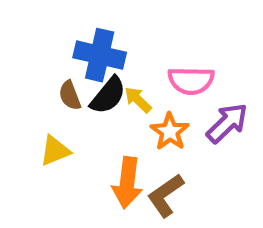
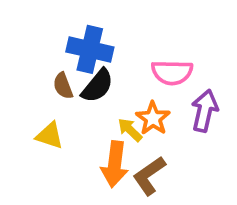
yellow arrow: (138, 100) -> (130, 130), moved
purple arrow: (227, 123) -> (205, 111), turned -33
yellow triangle: (55, 151) -> (50, 136), turned 40

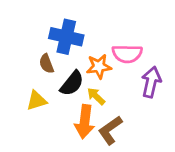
black semicircle: (97, 86) -> (72, 83), moved
orange star: (153, 118) -> (99, 66), moved, turned 30
yellow triangle: (50, 136) -> (37, 100), turned -35

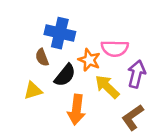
orange star: (99, 66) -> (89, 60), turned 30
yellow arrow: (96, 96) -> (107, 87), moved, size x1.5
brown L-shape: (110, 130) -> (133, 117), moved

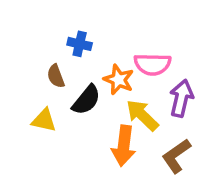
blue cross: (60, 33) -> (80, 44), size x0.6
yellow triangle: (33, 91) -> (44, 120), turned 30
orange arrow: (76, 110) -> (124, 146), moved

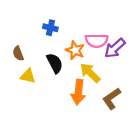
brown semicircle: (56, 76) -> (18, 53), moved
purple arrow: (181, 98) -> (115, 48), moved, turned -145
black semicircle: (86, 100) -> (55, 63), turned -66

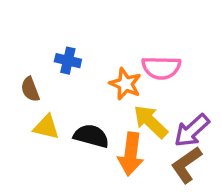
blue cross: (50, 28) -> (68, 61), moved
purple arrow: (115, 48) -> (192, 131), moved
black semicircle: (55, 63) -> (91, 136), moved, turned -48

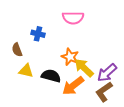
pink semicircle: (161, 68) -> (73, 18), moved
orange star: (125, 84) -> (70, 57), moved
orange arrow: (131, 154) -> (73, 86), turned 45

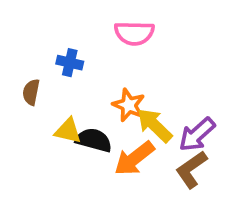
brown semicircle: (17, 50) -> (31, 92), turned 32
yellow triangle: (26, 71) -> (68, 131), moved

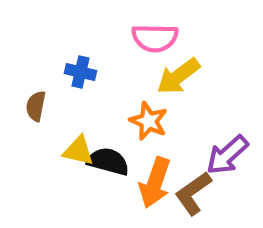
yellow arrow: (155, 125) -> (178, 76), moved, turned -81
orange arrow: (134, 158) -> (155, 183), turned -33
brown L-shape: (191, 170) -> (193, 193), moved

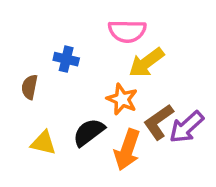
yellow triangle: (78, 151) -> (43, 143), moved
black semicircle: (108, 161) -> (89, 132), turned -52
brown L-shape: (193, 193) -> (159, 122), moved

